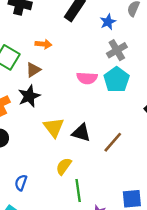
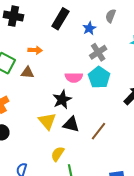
brown triangle: (33, 70) -> (27, 73), turned 40
black star: (29, 96) -> (62, 100), moved

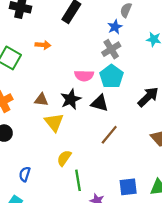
blue star: (89, 28) -> (115, 27), moved
brown triangle: (27, 73) -> (41, 100), moved
black triangle: (71, 124) -> (100, 103), moved

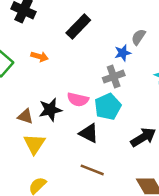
black star: (71, 99) -> (50, 110), moved
brown line: (109, 135) -> (92, 170), turned 60

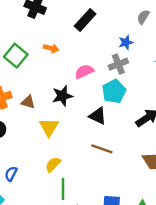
gray semicircle: (138, 37) -> (143, 17), moved
pink semicircle: (78, 100) -> (84, 71), moved, turned 144
brown triangle: (25, 116) -> (28, 102), moved

